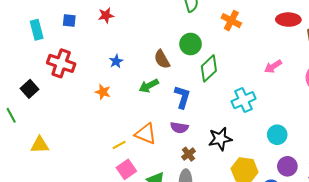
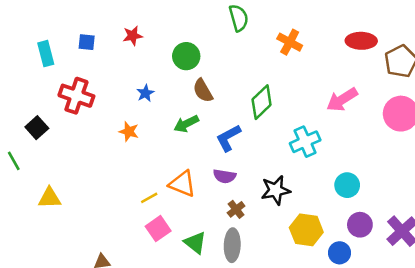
green circle: (191, 44) -> (186, 56), moved
pink arrow: (273, 66) -> (342, 100), size x1.4
blue L-shape: (182, 97) -> (228, 138), turned -135

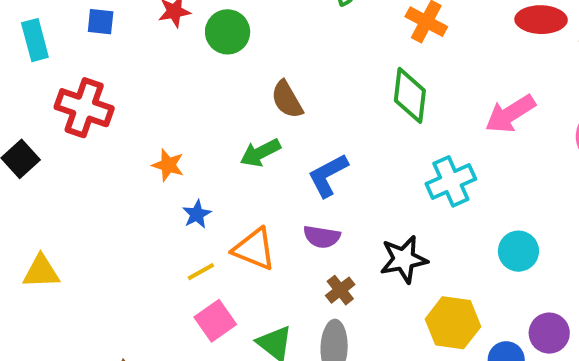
green circle: (186, 56) -> (228, 32), moved
blue star: (145, 93) -> (197, 214), moved
green diamond: (262, 102) -> (410, 95), moved, turned -40
purple circle: (360, 225) -> (549, 333), moved

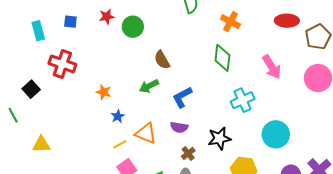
pink arrow: (510, 114) -> (272, 67), turned -90
cyan circle: (518, 251) -> (276, 134), size x1.4

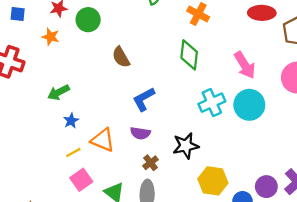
green arrow: (149, 86) -> (59, 92), moved
orange star: (104, 92) -> (51, 37), moved
cyan circle: (276, 134) -> (249, 105), moved

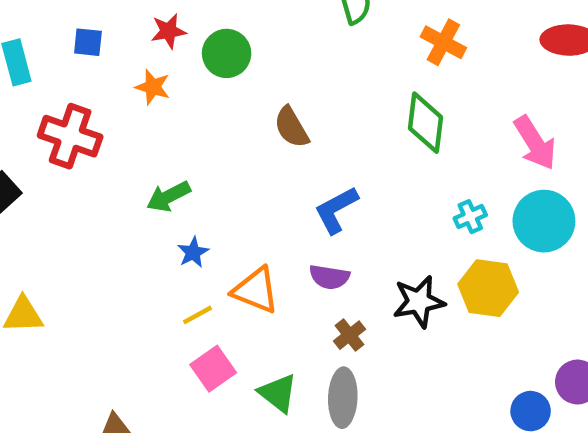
cyan cross: (212, 103) -> (470, 217), size x0.6
yellow hexagon: (213, 181) -> (488, 288), moved

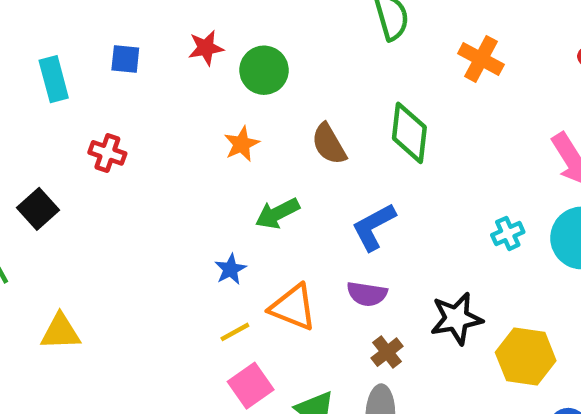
orange star: (153, 87) -> (242, 144), moved, turned 30
green diamond: (425, 123) -> (409, 133), moved
red cross: (70, 136) -> (107, 153), size x0.6
green arrow: (168, 196) -> (277, 213), moved
yellow hexagon: (488, 288) -> (526, 357), moved

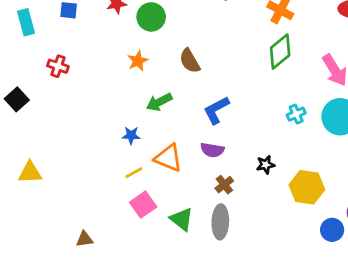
green diamond: (409, 133) -> (280, 52), moved, turned 44
blue star: (230, 269) -> (131, 135), turned 30
black star: (456, 318) -> (266, 165), size x0.6

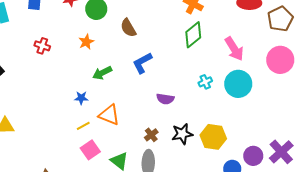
brown semicircle: (190, 61) -> (128, 28), moved
red cross: (58, 66) -> (42, 46), moved
blue L-shape: (216, 110) -> (142, 63), moved
purple semicircle: (212, 150) -> (165, 99), moved
black star: (266, 165) -> (182, 134), moved, size x1.5

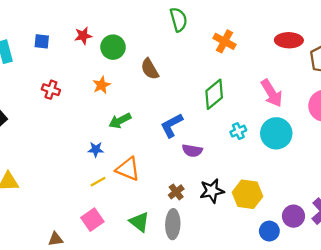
green diamond: (193, 35) -> (214, 94), moved
blue L-shape: (142, 63) -> (172, 125), moved
pink square: (90, 150) -> (92, 220), moved

